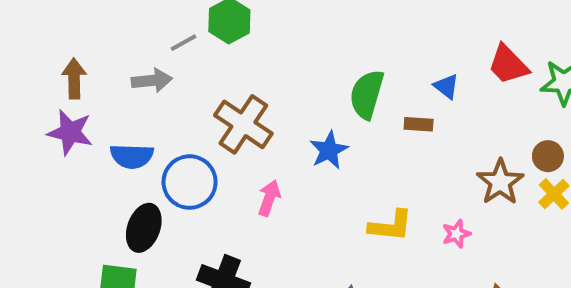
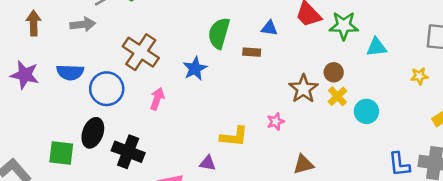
blue triangle: (446, 86) -> (269, 28), turned -30
purple star: (70, 132) -> (25, 75), moved
yellow L-shape: (391, 226) -> (234, 137), moved
black ellipse: (144, 228) -> (93, 133), moved

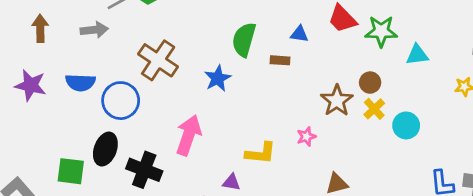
pink arrow: (157, 99) -> (189, 135), moved, size x1.6

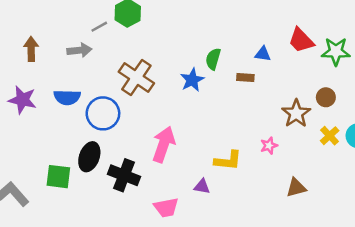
green semicircle: (244, 40) -> (213, 59), size x0.7
blue star: (218, 78) -> (192, 80), moved
yellow cross: (374, 109) -> (330, 136), moved

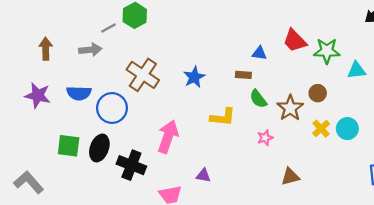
green semicircle: (213, 59) -> (258, 99), moved, turned -54
yellow L-shape: (228, 160) -> (223, 117), moved
green square: (58, 177) -> (69, 146), moved

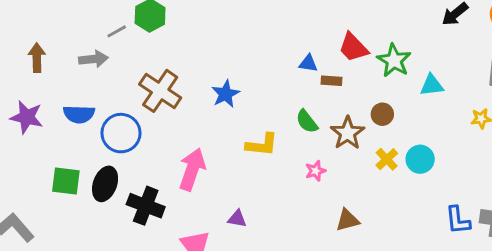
green star: (327, 51) -> (394, 60), turned 30
brown rectangle: (243, 75) -> (332, 81), moved

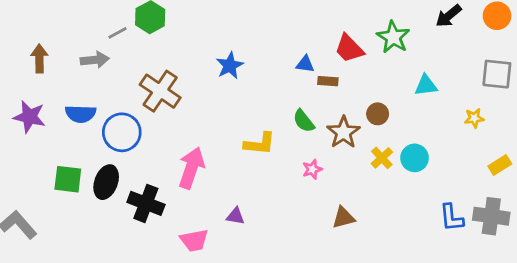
green star: (394, 60) -> (393, 37), moved
blue star: (226, 94) -> (230, 66), moved

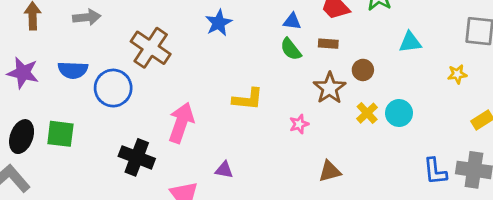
brown rectangle: (328, 81) -> (328, 44), moved
green semicircle: (304, 121) -> (291, 49), moved
black ellipse: (106, 182) -> (22, 137), moved

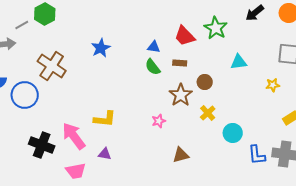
yellow L-shape: (248, 99) -> (105, 119), moved
cyan circle: (399, 113) -> (233, 133), moved
pink arrow: (181, 123) -> (74, 136), moved, turned -56

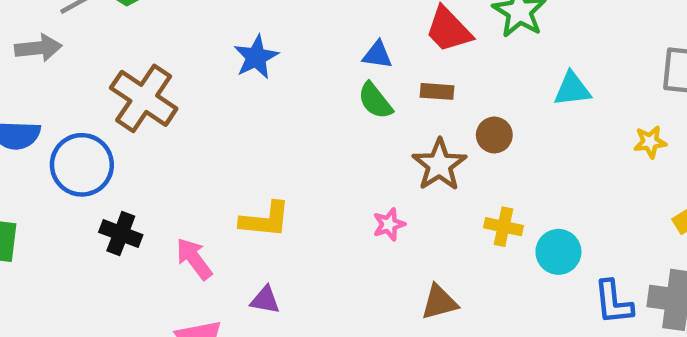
yellow cross: (208, 113) -> (503, 227), moved, turned -35
pink arrow: (74, 136) -> (194, 259), size x0.7
black cross: (42, 145) -> (121, 234), moved, size x0.7

